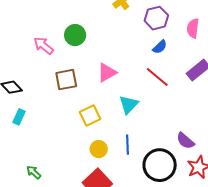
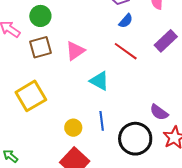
brown square: (66, 80) -> (40, 47), moved
cyan triangle: (129, 105) -> (99, 81), turned -40
yellow square: (90, 115) -> (31, 96), moved, size x1.4

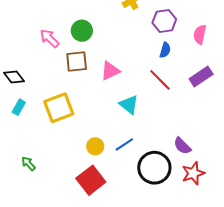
blue semicircle: (126, 21) -> (165, 50), turned -35
blue line: (102, 121) -> (124, 144), turned 54

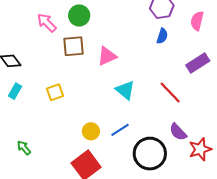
red line: (160, 80) -> (170, 93), moved
yellow square: (59, 108) -> (55, 92), size x0.6
red star: (193, 173) -> (200, 149), moved

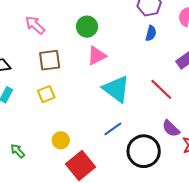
green circle: (79, 15) -> (87, 27), moved
brown square: (73, 46) -> (50, 60), moved
cyan triangle: (125, 90) -> (116, 89), size x1.4
yellow circle: (91, 131) -> (61, 140), moved

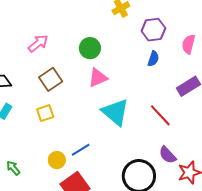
pink arrow: (35, 25) -> (38, 43), turned 95
brown square: (50, 60) -> (51, 79), turned -30
blue line: (113, 129) -> (81, 150), moved

